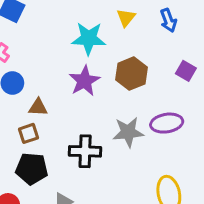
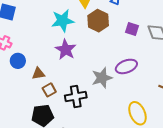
brown hexagon: (132, 74) -> (98, 21), moved
brown square: (28, 133) -> (49, 90), moved

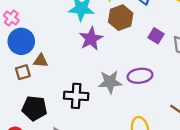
purple star: (66, 50) -> (91, 39), moved
blue circle: (18, 61) -> (21, 41), size x1.5
brown square: (49, 90) -> (23, 72), moved

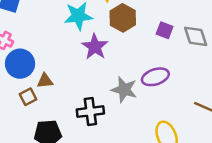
gray star: (110, 82) -> (124, 90), turned 30

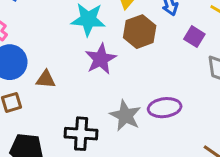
purple square: (165, 30) -> (194, 37), moved
brown triangle: (45, 81) -> (46, 79), moved

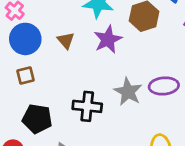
brown triangle: (46, 79) -> (66, 40), moved, turned 42

